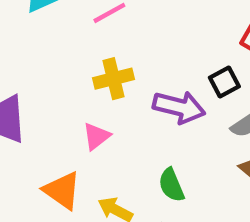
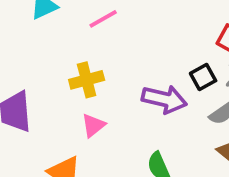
yellow cross: (113, 79) -> (87, 80), moved

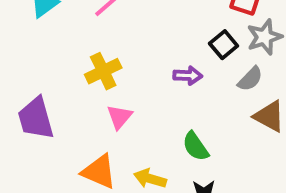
purple arrow: (164, 99) -> (188, 76), size x0.6

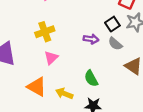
gray semicircle: (250, 79) -> (115, 44), moved, turned 80

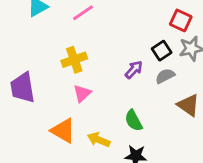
purple arrow: (91, 39) -> (134, 70), turned -56
gray semicircle: (115, 44) -> (165, 76), turned 112

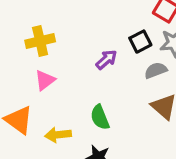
gray semicircle: (165, 76) -> (156, 70), moved
yellow arrow: (99, 140) -> (58, 135), turned -35

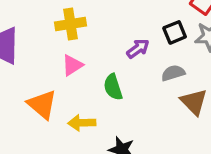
gray semicircle: (156, 70) -> (173, 73), moved
green semicircle: (100, 117) -> (113, 87), moved

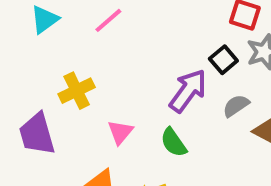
yellow cross: (70, 24) -> (77, 91), moved
purple arrow: (138, 49) -> (188, 91), size x1.6

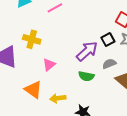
yellow cross: (77, 91) -> (32, 39), turned 30
green semicircle: (174, 142) -> (86, 76), moved, turned -56

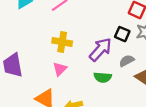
yellow cross: (32, 39) -> (62, 42), moved
black square: (108, 40) -> (122, 34), turned -32

